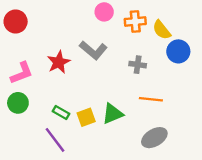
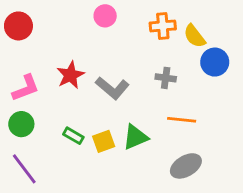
pink circle: (104, 12) -> (105, 16), moved
gray L-shape: (93, 50) -> (112, 88), moved
purple line: (55, 140) -> (24, 169), moved

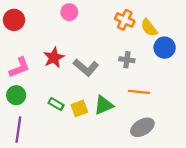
pink circle: (105, 16) -> (69, 12), moved
orange cross: (163, 26) -> (125, 20), turned 30
purple line: (24, 169) -> (18, 130), turned 45

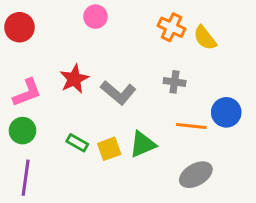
blue circle: (165, 48) -> (226, 112), moved

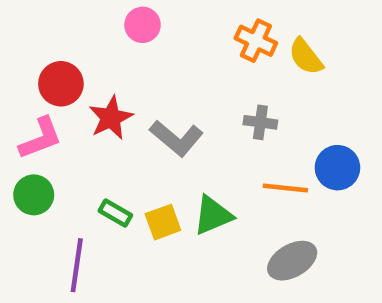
red circle: (19, 27) -> (61, 84), moved
purple line: (26, 178) -> (77, 265), moved

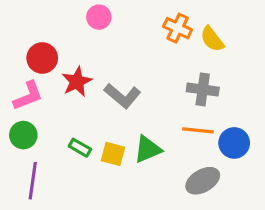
gray cross: (260, 122) -> (203, 89), moved, size x1.4
blue circle: (337, 168) -> (234, 143), moved
yellow square: (163, 222) -> (113, 154), turned 35
purple line: (77, 265) -> (33, 181), moved

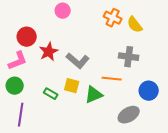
orange line: (198, 130) -> (112, 79), moved
yellow square: (113, 154) -> (72, 86), moved

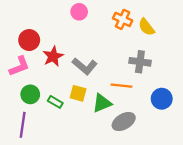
pink circle: (63, 11) -> (79, 12), moved
green circle: (15, 86) -> (30, 94), moved
gray ellipse: (129, 115) -> (124, 122), moved

